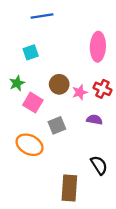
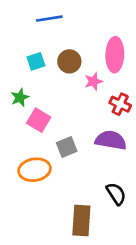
brown circle: (59, 84) -> (69, 61), moved
pink star: (80, 92) -> (93, 81), moved
purple semicircle: (94, 120) -> (111, 140), size x1.6
orange ellipse: (30, 145) -> (35, 170), turned -35

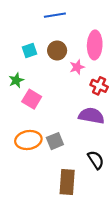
blue line: (49, 19) -> (55, 15), moved
gray square: (67, 147) -> (55, 141), moved

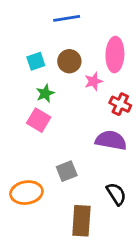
green star: (16, 80) -> (45, 93), moved
orange ellipse: (28, 140) -> (26, 193), moved

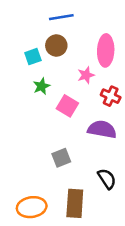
brown circle: (69, 61) -> (56, 46), moved
pink square: (39, 120) -> (67, 106), moved
orange ellipse: (26, 193) -> (32, 207), moved

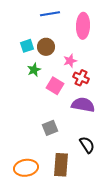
brown circle: (56, 46) -> (46, 47), moved
pink ellipse: (106, 50) -> (83, 26), moved
red cross: (111, 96) -> (81, 78), moved

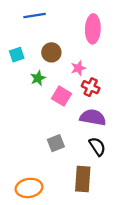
blue line: (50, 14) -> (35, 15), moved
cyan square: (27, 46) -> (17, 55), moved
black semicircle: (87, 145) -> (97, 147), moved
brown rectangle: (61, 165) -> (83, 179), moved

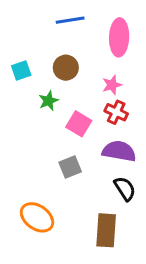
blue line: (35, 15) -> (70, 20), moved
pink star: (78, 68) -> (112, 85), moved
gray square: (56, 143) -> (70, 167), moved
orange ellipse: (29, 188) -> (37, 217), moved, turned 45

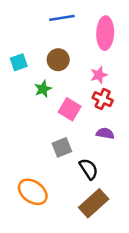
purple semicircle: (119, 151) -> (105, 133), size x0.6
black semicircle: (125, 189) -> (89, 169), moved
brown rectangle: (106, 230) -> (94, 203), turned 44

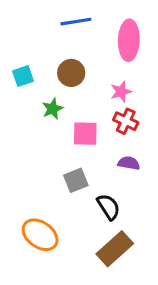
pink square: (70, 109) -> (85, 134), turned -30

